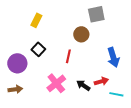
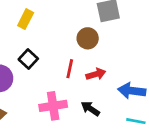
blue arrow: (113, 57) -> (132, 91), moved, turned 114
red arrow: (101, 81) -> (96, 74), moved
pink cross: (56, 83) -> (53, 106), turned 30

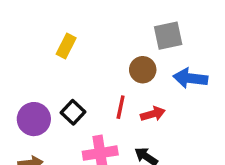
black square: (28, 59) -> (73, 112), moved
blue arrow: (132, 91) -> (190, 78), moved

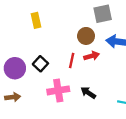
yellow rectangle: (66, 46) -> (36, 20), turned -40
red arrow: (153, 114) -> (92, 56), moved

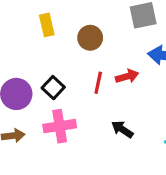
brown circle: (86, 36) -> (90, 38), moved
pink cross: (58, 90) -> (60, 126), moved

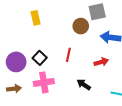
brown circle: (90, 38) -> (81, 26), moved
red arrow: (127, 76) -> (101, 62), moved

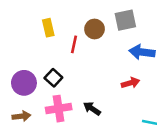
brown circle: (81, 26) -> (95, 29), moved
red line: (68, 55) -> (74, 44), moved
black arrow: (84, 85) -> (92, 109), moved

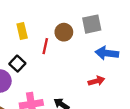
black square: (53, 78) -> (17, 64), moved

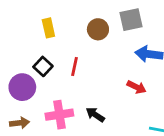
red line: (45, 46) -> (75, 66), moved
red arrow: (96, 81) -> (136, 87), turned 42

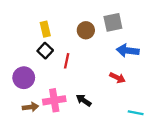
black square: (43, 66) -> (45, 51), moved
brown arrow: (20, 123) -> (30, 107), moved

